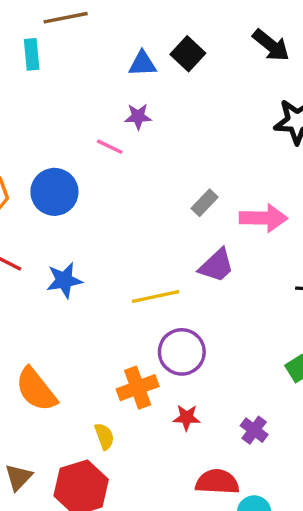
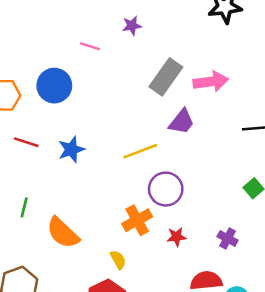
purple star: (138, 116) -> (132, 26), moved
gray rectangle: (205, 203) -> (166, 77), size x1.8

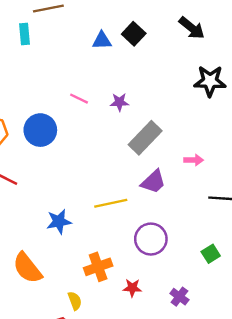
purple star: (132, 26) -> (119, 102), moved
pink arrow: (211, 82) -> (194, 160), moved, size x0.6
blue star: (71, 149) -> (59, 222), moved
purple circle: (166, 189) -> (151, 239), moved

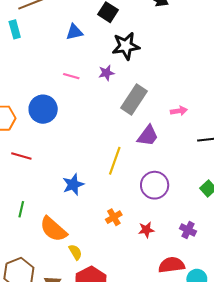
blue triangle: (102, 41) -> (74, 32), moved
black star: (210, 81) -> (126, 46), moved
yellow line: (111, 203) -> (115, 161), turned -48
orange cross: (98, 267) -> (114, 217), size x0.7
yellow semicircle: (75, 301) -> (75, 252), moved

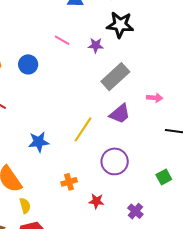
blue circle: (43, 109) -> (28, 64), size x0.7

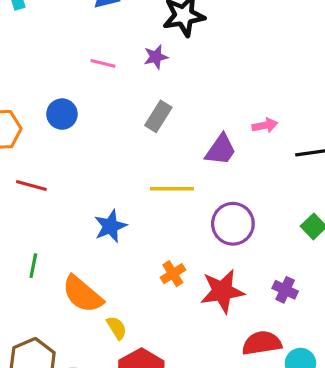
gray rectangle: (115, 77) -> (158, 116), moved, size x0.7
pink arrow: (155, 98) -> (265, 125), moved
yellow line: (83, 129) -> (172, 189), turned 72
red star: (96, 201) -> (222, 291), size x1.8

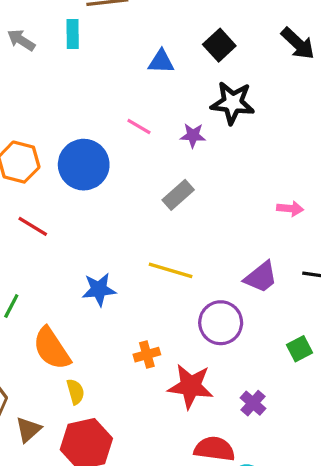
blue circle: (62, 114) -> (84, 165), size x1.6
pink arrow: (265, 125) -> (290, 209), moved
purple trapezoid: (221, 150) -> (261, 277), moved

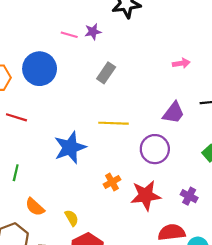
purple star: (193, 135) -> (93, 32), moved
blue star: (99, 289) -> (70, 148), size x1.4
orange semicircle: (52, 349) -> (35, 207), moved, size x0.7

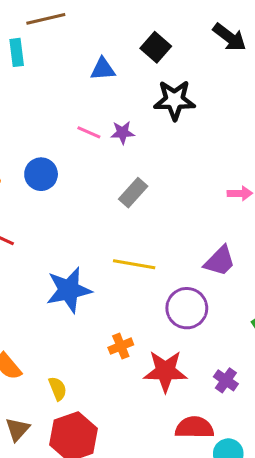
blue circle: (40, 69) -> (41, 174), size x0.7

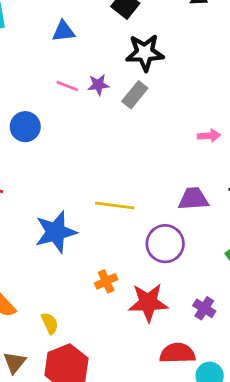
blue triangle: (103, 69) -> (63, 31), moved
gray rectangle: (133, 193) -> (135, 95), moved
purple trapezoid: (220, 261) -> (193, 199), turned -136

